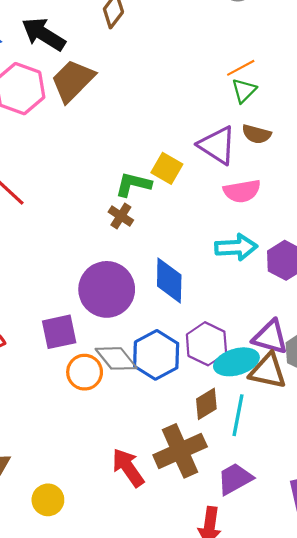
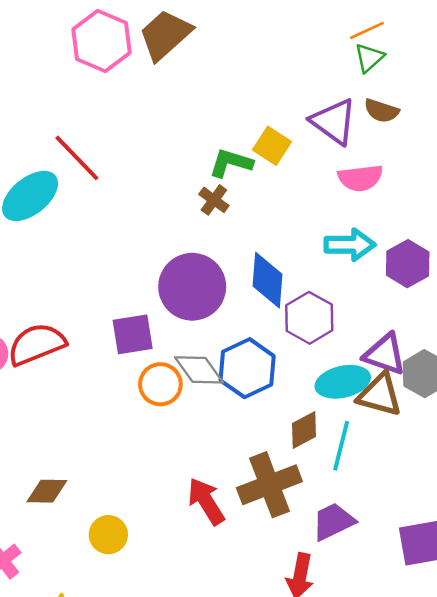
purple hexagon: (206, 344) -> (309, 318), moved

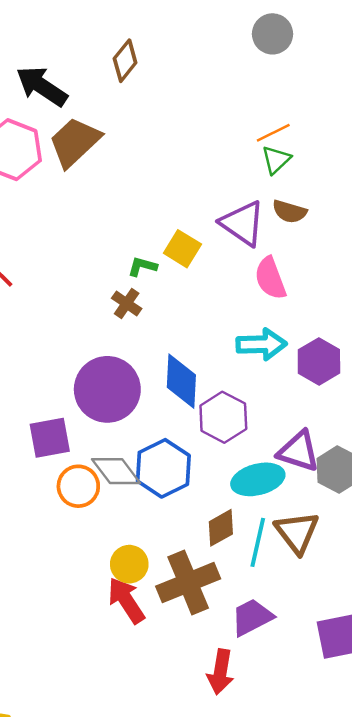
green L-shape: (231, 163) -> (142, 267), size x0.7
pink semicircle: (360, 178) -> (270, 278), turned 78
brown triangle: (380, 395) -> (297, 532), moved, turned 39
yellow circle: (108, 535) -> (129, 564), moved

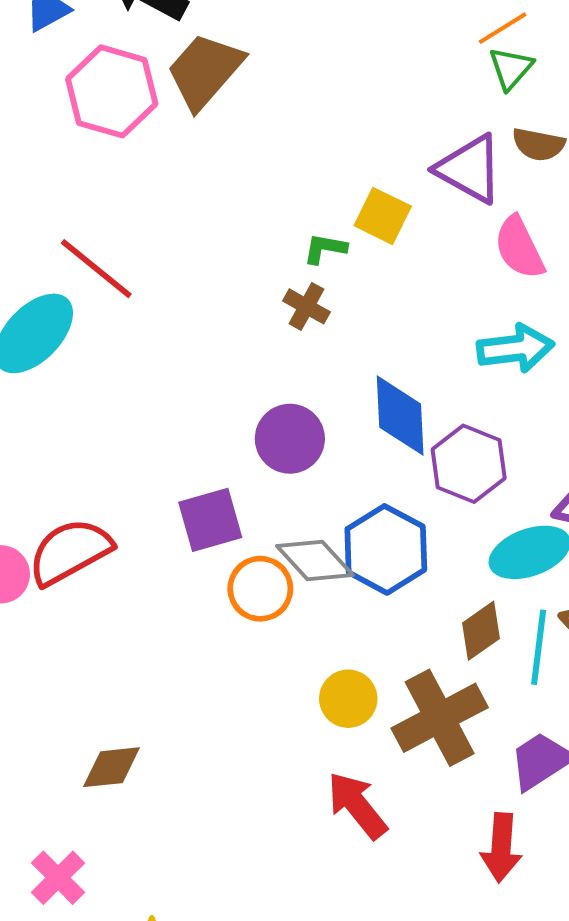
purple circle: (107, 389) -> (290, 439), size x0.7
red arrow: (126, 600) -> (357, 805), moved

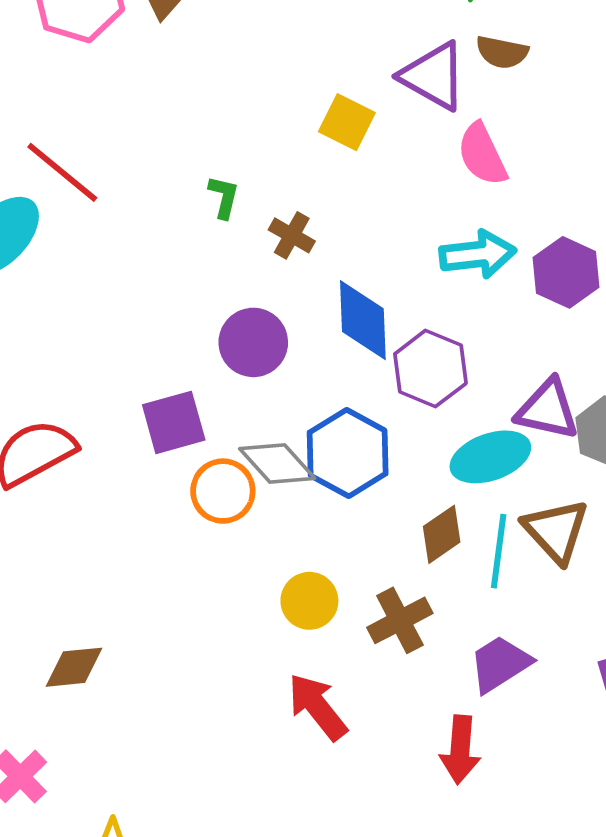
green L-shape: (325, 249) -> (224, 197), moved, turned 93
brown cross: (306, 306) -> (292, 235), moved
brown cross: (440, 718) -> (400, 620), size x0.7

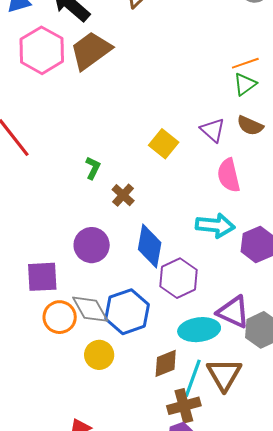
purple triangle: (433, 76) -> (213, 130), size x0.7
yellow circle: (309, 601) -> (99, 355), moved
brown cross: (400, 620) -> (184, 406), moved

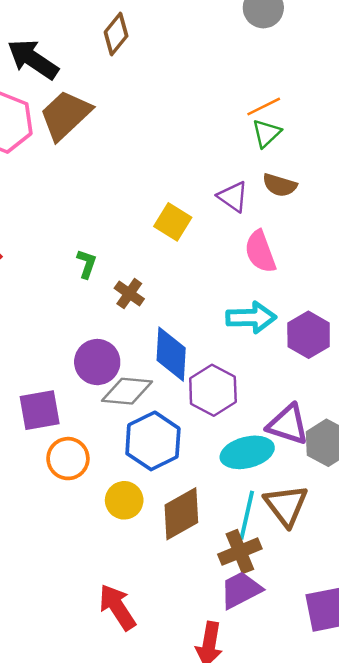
gray diamond: (90, 309) -> (127, 391), moved, turned -48
brown diamond: (166, 363) -> (181, 514), moved, size x1.4

